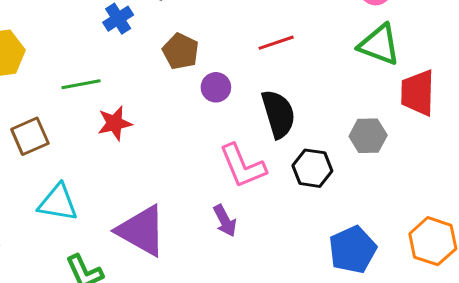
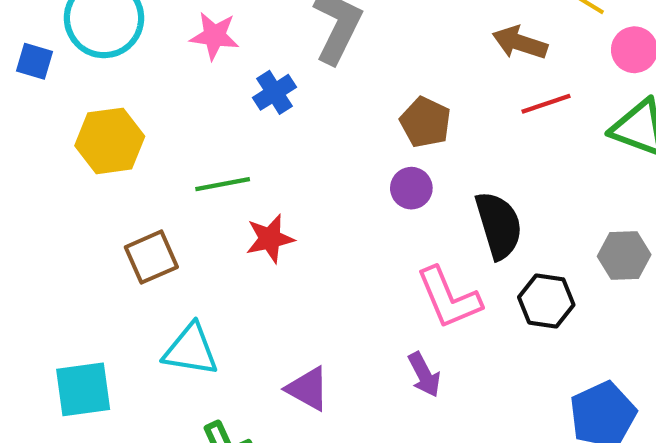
red line: (276, 43) -> (546, 104), moved
brown pentagon: (181, 51) -> (425, 122), moved
purple triangle: (142, 231) -> (308, 389), size x0.6

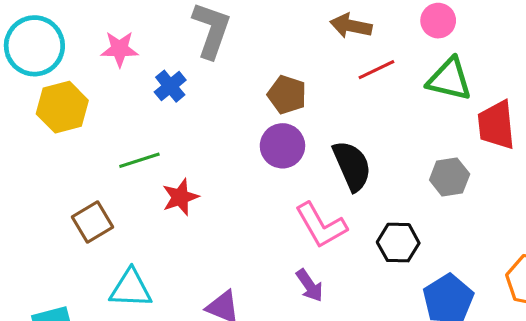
yellow hexagon: (110, 141) -> (62, 107), moved
purple circle: (411, 188) -> (282, 146), size x1.4
black hexagon: (546, 301) -> (398, 243), moved

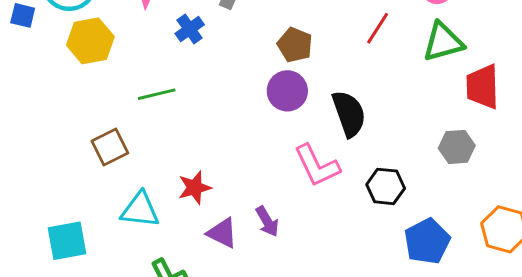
red line: (376, 70) -> (378, 28), turned -36
green triangle: (449, 79) -> (443, 42), turned -33
gray hexagon: (450, 177) -> (457, 147), moved
red star: (180, 197) -> (195, 188), moved
purple arrow: (310, 285) -> (267, 221), moved

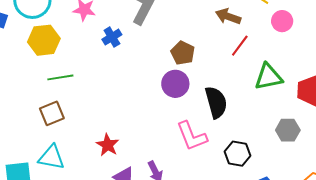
green triangle: (443, 42) -> (268, 77), moved
green line: (157, 94) -> (60, 77), moved
red star: (195, 188) -> (108, 145), turned -30
cyan triangle: (140, 210) -> (51, 157), moved

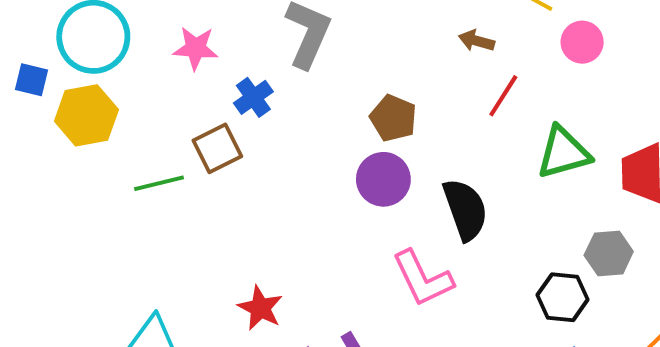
brown arrow: (228, 16) -> (476, 41), size x0.7
yellow hexagon: (44, 40) -> (86, 115), moved
brown square: (52, 113) -> (217, 148), moved
black hexagon: (237, 154) -> (563, 297), moved

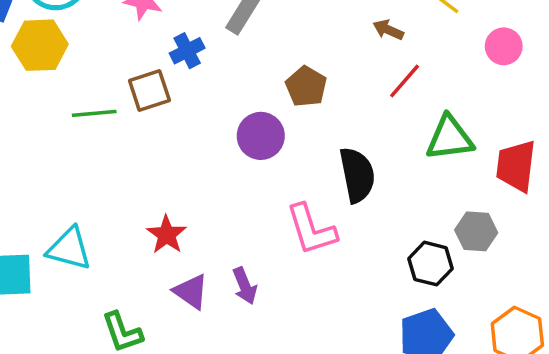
pink circle: (582, 42) -> (504, 46), moved
purple circle: (383, 179) -> (261, 136), moved

